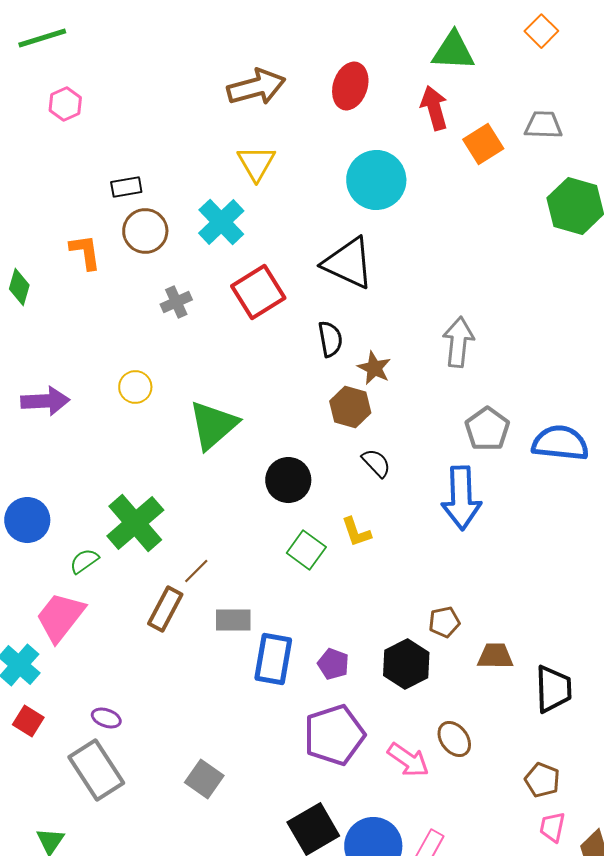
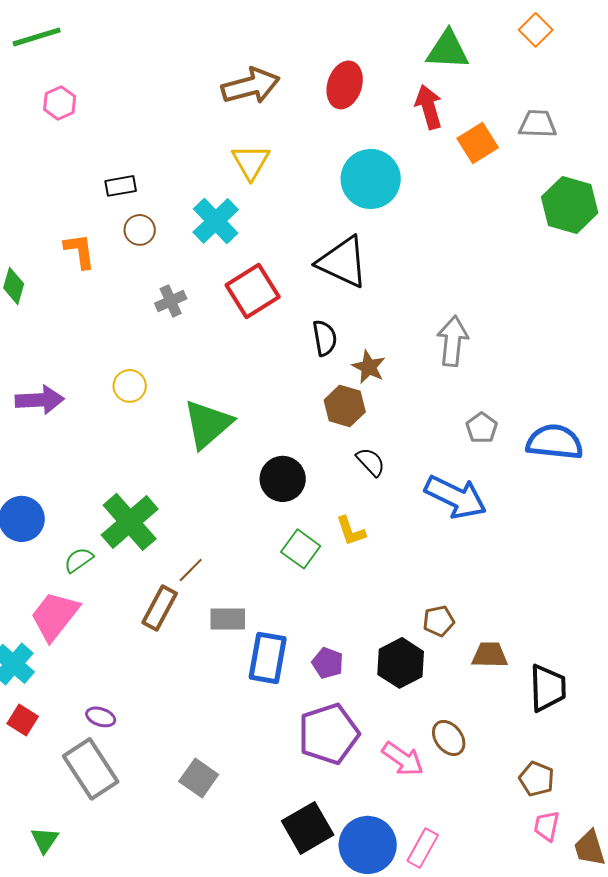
brown circle: (145, 231) -> (140, 230), size x0.7
gray pentagon: (487, 429) -> (482, 428), size x0.7
blue arrow: (461, 498) -> (456, 497), turned -62

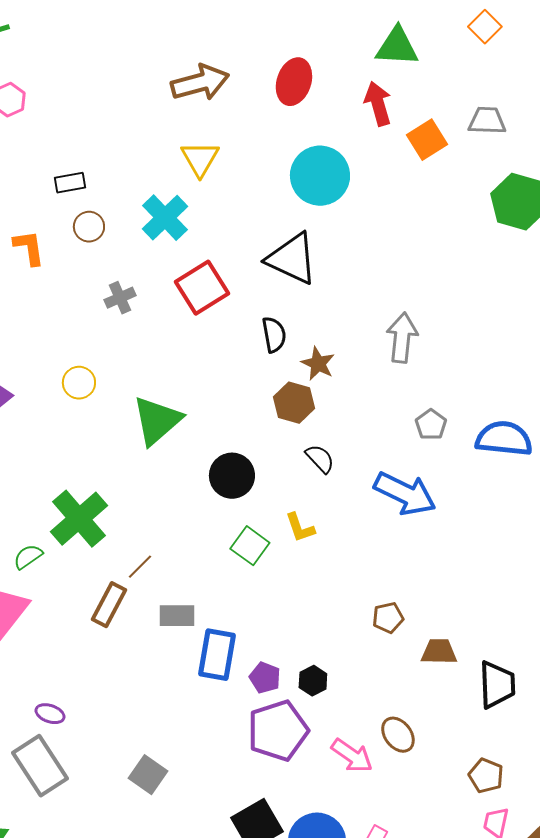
purple pentagon: (328, 663) -> (265, 678), moved
black hexagon: (401, 663) -> (313, 681), moved, size x0.6

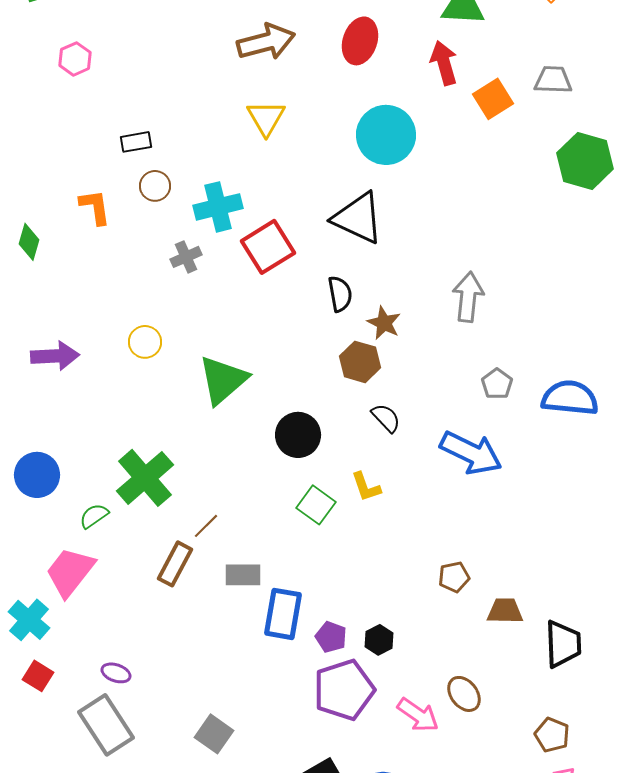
cyan cross: (165, 218) -> (218, 207), moved, turned 30

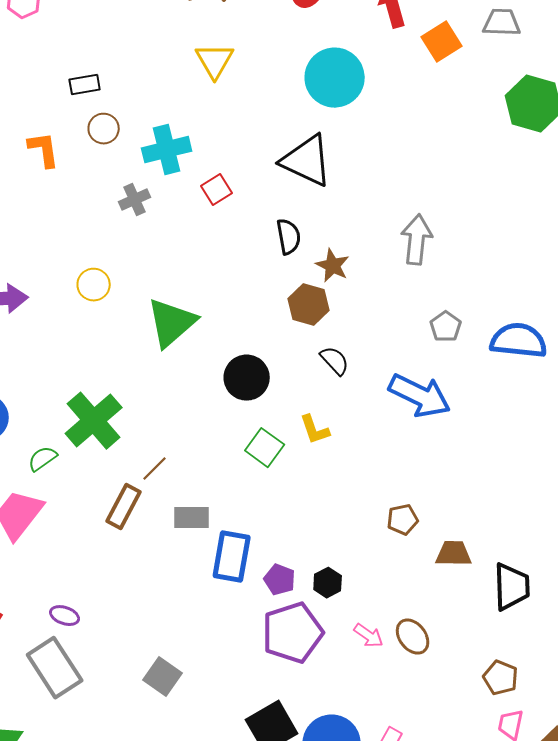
red square: (268, 247) -> (217, 190), size x0.6
pink arrow: (418, 715) -> (369, 636), moved, size x0.7

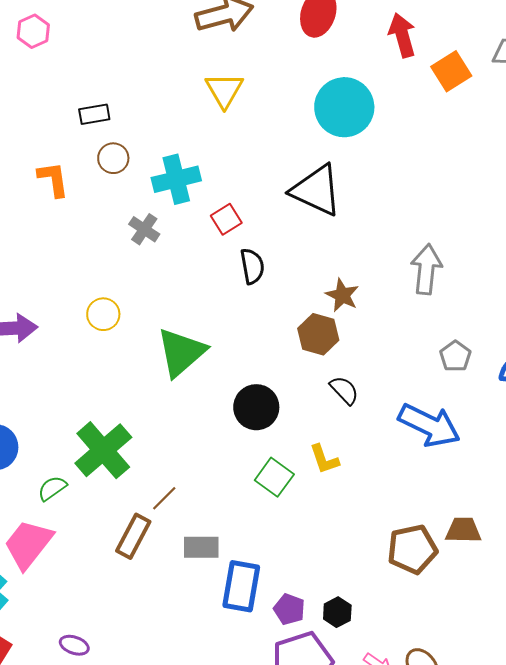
gray cross: (135, 200) -> (144, 229), turned -32
black semicircle: (289, 237) -> (252, 266), moved
brown pentagon: (403, 520) -> (412, 549), size x1.6
brown trapezoid: (454, 554) -> (463, 530), moved

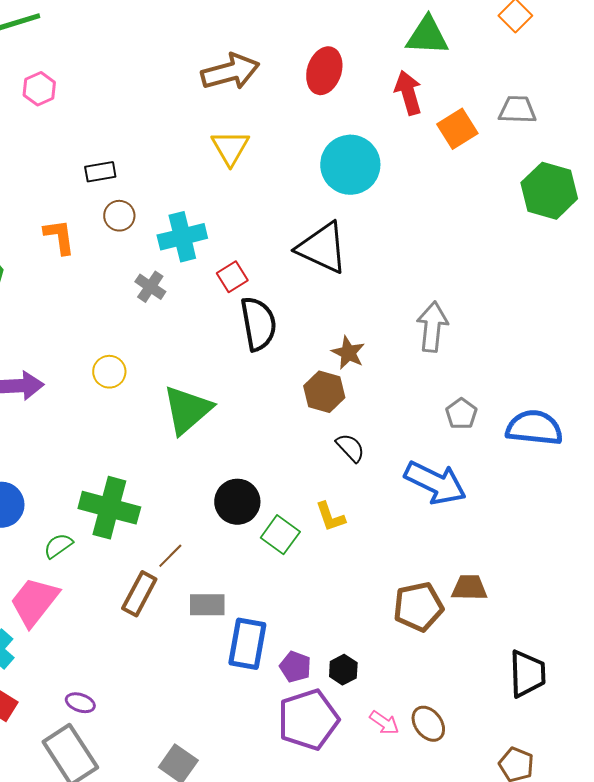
black semicircle: (252, 266) -> (258, 324), size x1.5
black circle: (256, 407) -> (237, 502), moved
green cross: (103, 450) -> (109, 508), turned -34

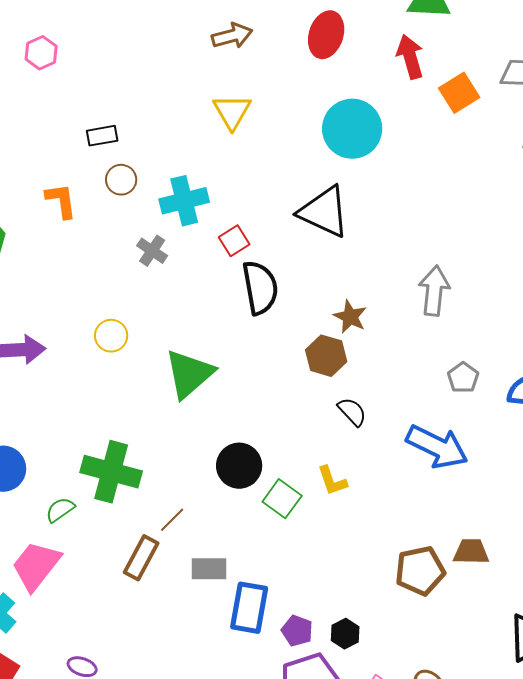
brown arrow: (230, 72) -> (232, 36), size x0.7

